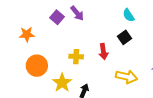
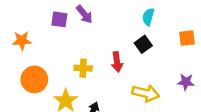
cyan semicircle: (129, 15) -> (148, 17), turned 48
purple square: (57, 17) -> (59, 19), turned -32

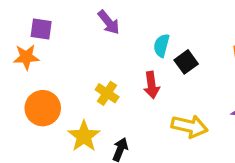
cyan semicircle: (148, 17) -> (161, 45), moved
purple square: (59, 19) -> (41, 29), moved
yellow cross: (83, 68) -> (107, 93), turned 30

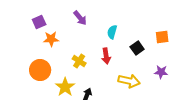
purple square: (41, 29) -> (39, 22), turned -32
orange star: (26, 57) -> (51, 39), moved
black square: (186, 62) -> (137, 48), moved

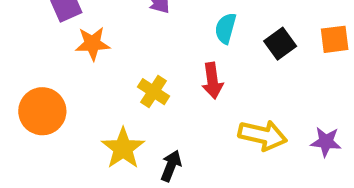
black square: (137, 48) -> (280, 44), moved
orange circle: (40, 70) -> (42, 111), moved
purple star: (161, 72) -> (326, 142), moved

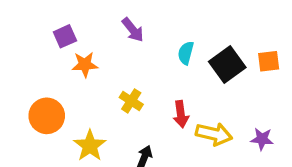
black square: (280, 44) -> (227, 65), size x1.5
red arrow: (212, 81) -> (181, 114), moved
yellow star: (123, 148) -> (90, 146), moved

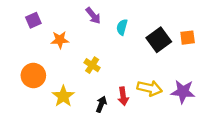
purple square: (65, 36) -> (33, 20), moved
cyan semicircle: (186, 53) -> (122, 27), moved
red arrow: (181, 114) -> (123, 96), moved
purple star: (262, 139) -> (183, 92), size x1.5

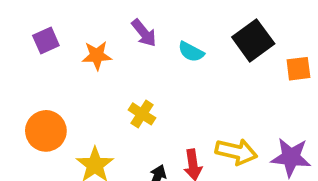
cyan semicircle: (122, 27) -> (191, 52), turned -77
orange star: (60, 40) -> (97, 56), moved
black square: (159, 40) -> (253, 40), moved

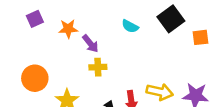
purple arrow: (144, 33) -> (90, 44), moved
yellow cross: (142, 114) -> (98, 67), turned -35

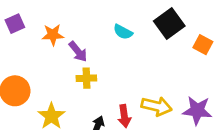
orange square: (201, 37) -> (203, 45), turned 35

